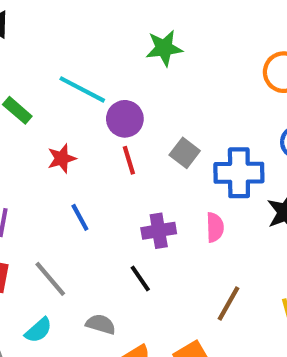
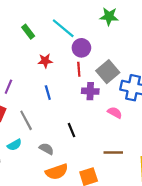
gray square: (185, 153) -> (108, 72), size x1.5
pink semicircle: (215, 227) -> (115, 113), turned -72
purple cross: (159, 231) -> (90, 91), moved
brown line: (228, 304) -> (113, 152), turned 48

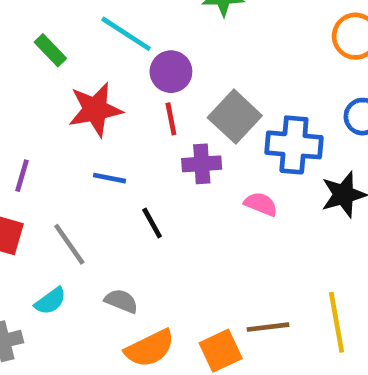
red star: (45, 61) -> (95, 109), size x1.6
blue line: (48, 93) -> (109, 178), turned -56
black line: (71, 130) -> (152, 223), moved
brown line: (113, 152) -> (268, 327), moved

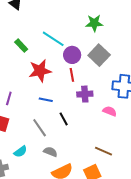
gray square: (235, 117) -> (99, 55), moved
gray line: (69, 244) -> (40, 128), moved
brown line: (268, 327) -> (103, 151), moved, turned 30

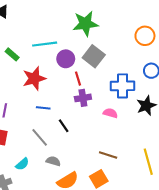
green star: (94, 23) -> (85, 24), size x1.4
cyan line: (53, 39) -> (45, 44), turned -35
red line: (72, 75) -> (78, 79), moved

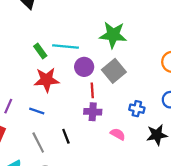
green rectangle: (12, 54) -> (40, 51), moved
blue cross: (122, 86) -> (137, 109), size x0.6
blue line: (43, 108) -> (37, 111), moved

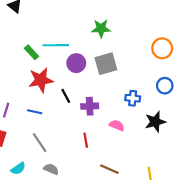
green star: (113, 35) -> (101, 28), size x0.7
gray square: (114, 71) -> (106, 64), turned 30
red line: (92, 90) -> (86, 140), moved
black line: (66, 136) -> (66, 96), moved

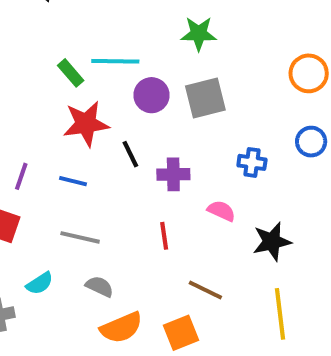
black star: (155, 122) -> (272, 241), moved
gray line: (40, 143) -> (80, 237), turned -45

